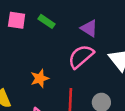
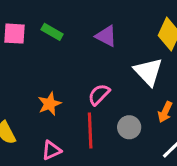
pink semicircle: (81, 56) -> (99, 94), moved, size x0.7

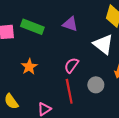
green rectangle: (52, 32) -> (32, 27), size x1.5
orange star: (50, 104) -> (29, 67), moved

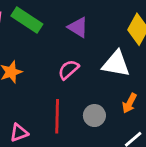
white triangle: (103, 44) -> (116, 64), turned -40
pink semicircle: (71, 65) -> (68, 70), moved

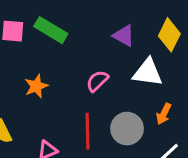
purple triangle: (78, 27) -> (124, 36), moved
gray circle: (94, 116) -> (127, 129), size x1.4

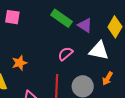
green rectangle: (51, 30) -> (61, 18), moved
orange star: (36, 86) -> (19, 63), moved

